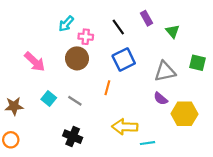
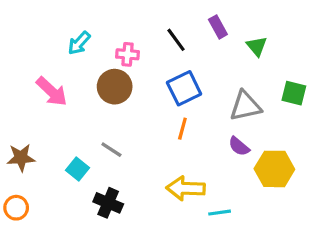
cyan arrow: (66, 24) -> (79, 43), moved
orange line: (107, 88) -> (182, 129), moved
cyan square: (49, 99) -> (77, 169), moved

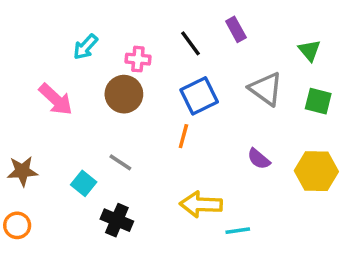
green triangle: (257, 46) -> (309, 50), moved
gray triangle: (245, 106) -> (266, 89), moved, turned 48
orange line: (182, 129) -> (183, 136), moved
yellow hexagon: (274, 169) -> (316, 171), moved

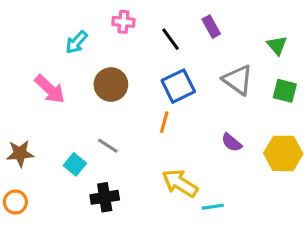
pink cross: (138, 59) -> (123, 22), moved
yellow arrow: (201, 204) -> (180, 183), turned 30
black cross: (117, 220) -> (105, 197), turned -32

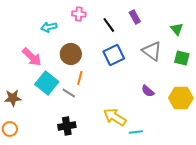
cyan arrow: (76, 42) -> (49, 27), turned 35
orange line: (164, 122) -> (80, 78), moved
cyan square: (75, 164) -> (47, 83), moved, size x1.6

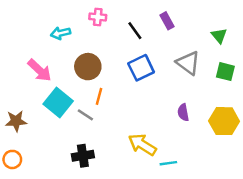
purple semicircle: (148, 91) -> (183, 112), turned 40

